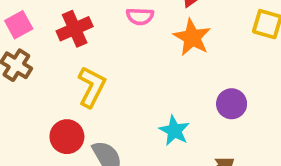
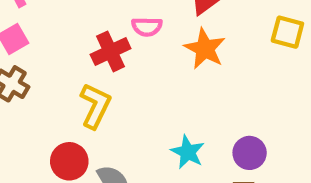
red cross: (75, 29) -> (111, 51), moved
purple circle: (232, 104) -> (250, 153), moved

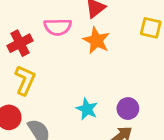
pink semicircle: (147, 27) -> (58, 27), size x1.4
red cross: (111, 51) -> (20, 43), moved

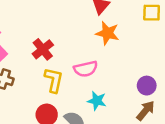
pink semicircle: (58, 27) -> (86, 69), moved
cyan star: (87, 109) -> (97, 101), moved

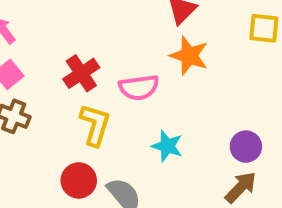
pink semicircle: (86, 69) -> (139, 87), moved
cyan star: (97, 101) -> (167, 146), moved

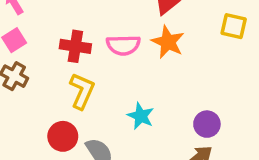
red cross: (81, 73) -> (75, 46), turned 36
pink semicircle: (139, 87) -> (123, 45), moved

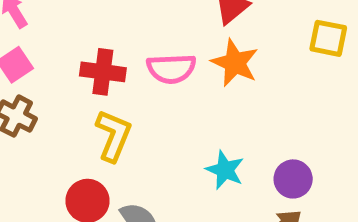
cyan star: (141, 116) -> (225, 170), moved

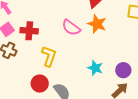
pink semicircle: (171, 69) -> (71, 28), turned 42
red cross: (103, 72) -> (29, 31), moved

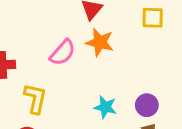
pink semicircle: (71, 28) -> (63, 53), turned -78

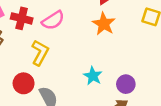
pink semicircle: (63, 53) -> (53, 20), moved

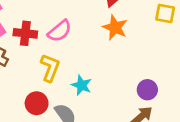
cyan star: (93, 76) -> (82, 85), moved

